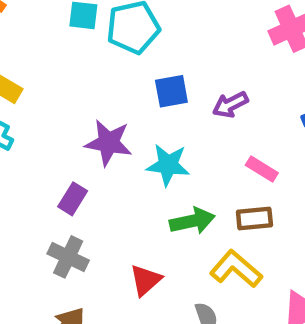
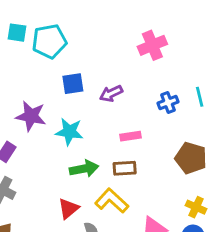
pink rectangle: (262, 169) -> (130, 136), turned -42
red triangle: (146, 280) -> (68, 209), moved

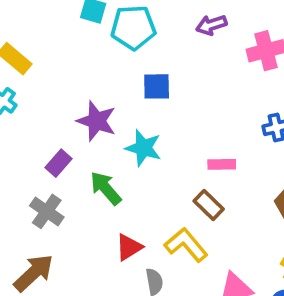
purple arrow: (111, 94) -> (211, 25), moved
brown rectangle: (125, 168) -> (209, 205), turned 40
green arrow: (84, 169) -> (106, 188), moved, turned -128

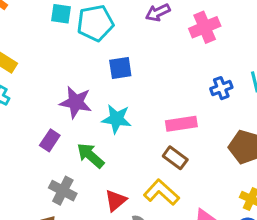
pink rectangle: (222, 164) -> (181, 124), size x1.4
gray cross: (47, 211) -> (63, 191), moved

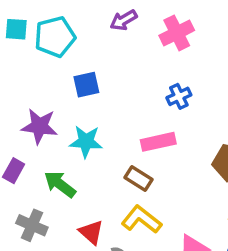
blue cross: (221, 88) -> (179, 96), moved
brown rectangle: (175, 158) -> (138, 179), moved
red triangle: (116, 201) -> (91, 232), turned -35

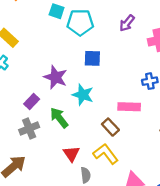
purple arrow: (124, 20) -> (127, 23), turned -36
gray cross: (32, 225) -> (29, 128), moved, turned 30

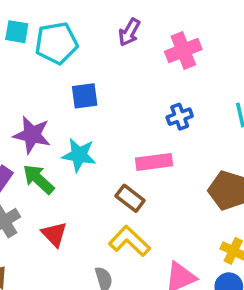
green arrow: (59, 118) -> (39, 179), moved
red triangle: (71, 154) -> (54, 234), moved

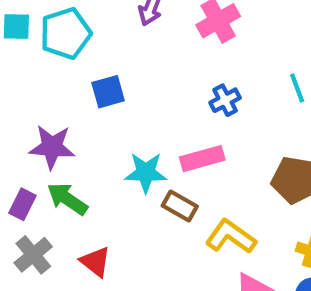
cyan star: (79, 155) -> (146, 173), moved
yellow L-shape: (129, 241) -> (231, 237), moved

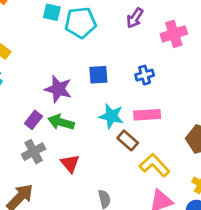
blue square: (108, 92) -> (98, 75), moved
blue cross: (225, 100) -> (145, 75), moved
green arrow: (67, 199) -> (61, 122), turned -30

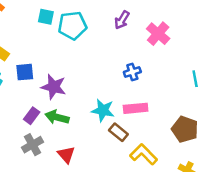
pink cross: (174, 34) -> (158, 34), turned -30
blue square: (98, 75) -> (25, 72), moved

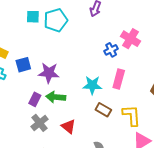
pink cross: (158, 34) -> (130, 39), moved
pink rectangle: (136, 108) -> (119, 79), turned -60
brown rectangle: (118, 132) -> (103, 110), moved
yellow L-shape: (144, 154) -> (132, 115), turned 50

